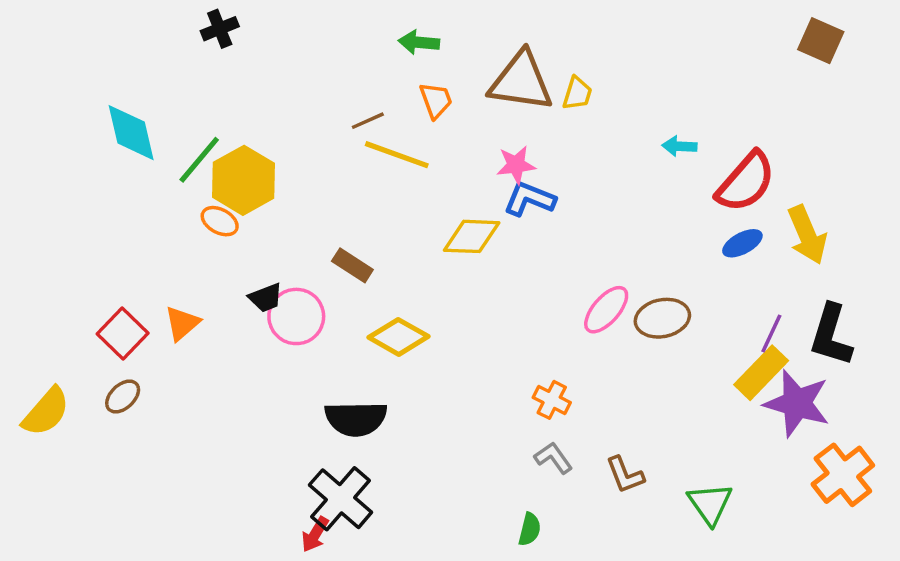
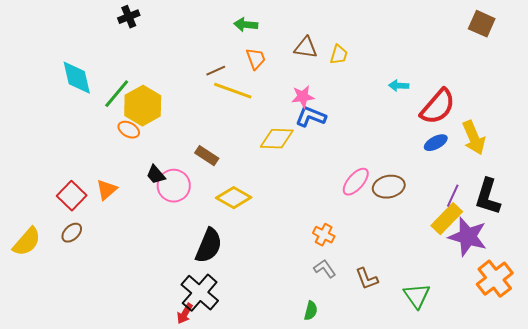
brown triangle: (521, 81) -> (306, 48), size x0.6
black trapezoid: (266, 298) -> (156, 175), turned 70
black semicircle: (356, 419) -> (209, 246), turned -66

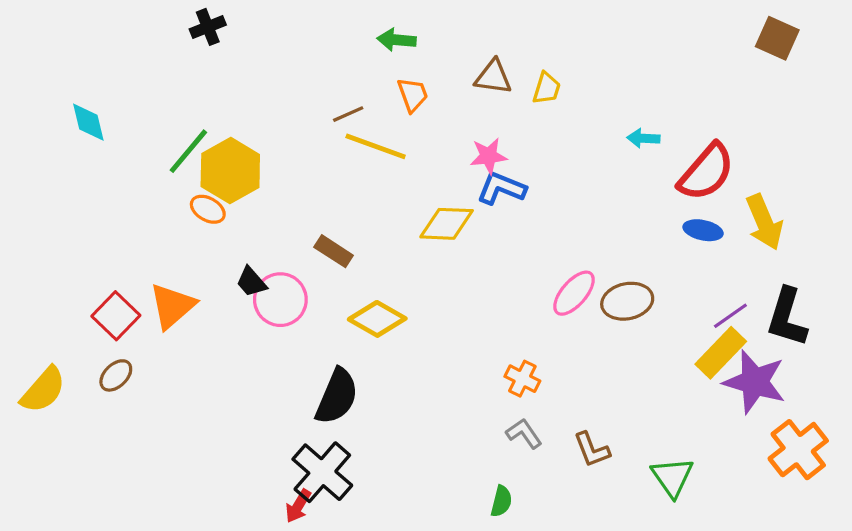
cyan diamond: (77, 78) -> (88, 122), moved, size x0.7
blue ellipse: (436, 143) -> (703, 230), turned 40
orange triangle: (107, 190) -> (172, 306), size x1.4
purple line: (453, 196) -> (730, 316), turned 30

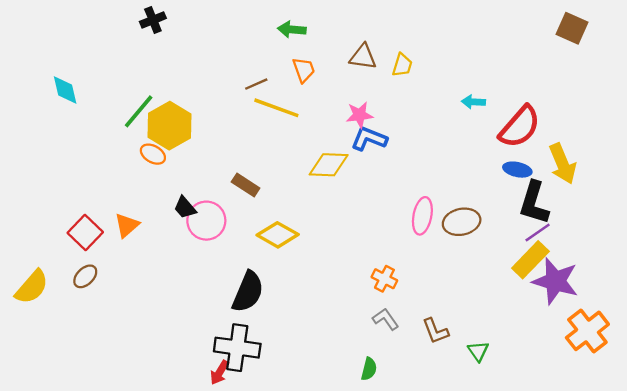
pink ellipse: (574, 293) -> (422, 216), turned -30
orange triangle: (172, 306) -> (127, 225), size x0.7
black L-shape: (787, 317) -> (534, 203), moved
black cross: (322, 472) -> (237, 348), turned -33
green triangle: (672, 477) -> (478, 351), moved, size x0.7

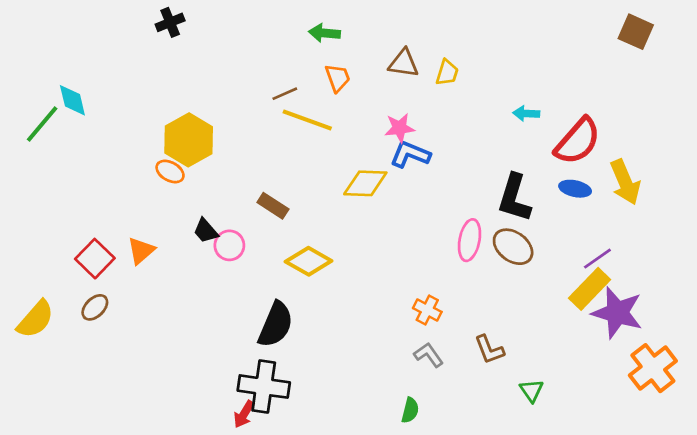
green line: (139, 111) -> (42, 124), moved
black L-shape: (534, 203) -> (514, 198), moved
pink circle: (206, 221) -> (229, 245), size x0.7
brown ellipse: (462, 222) -> (513, 247), turned 48
brown L-shape: (435, 331) -> (489, 350), moved

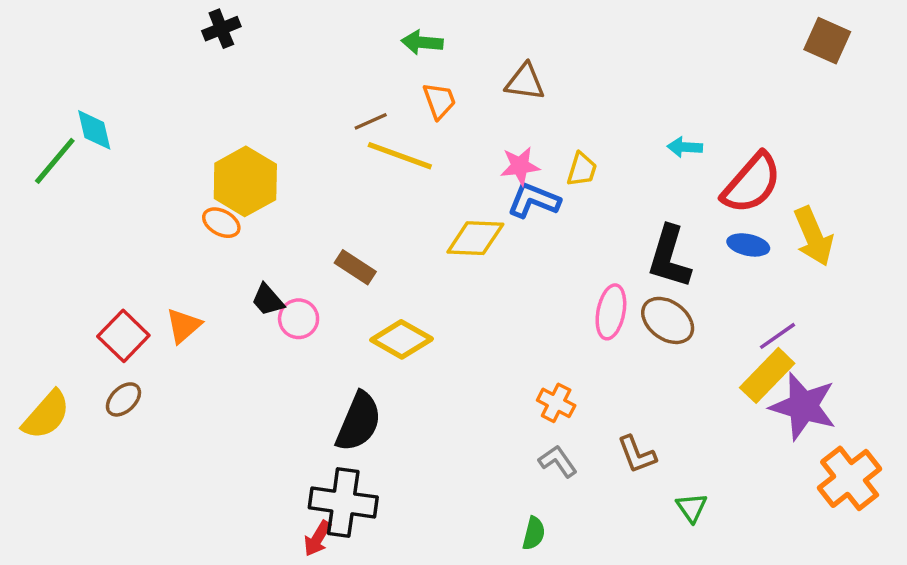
yellow trapezoid: (447, 73) -> (582, 169), moved

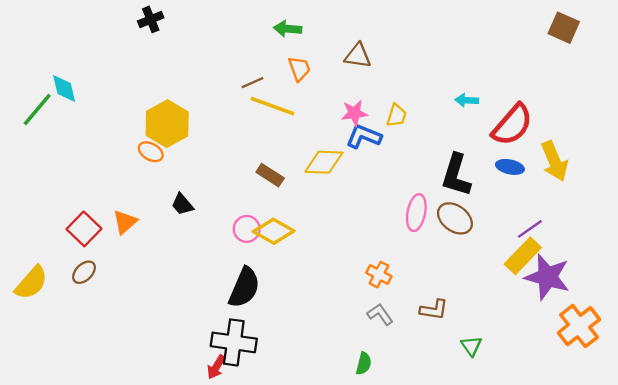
brown rectangle: (355, 267) -> (270, 175), moved
pink circle: (299, 319) -> (247, 229), moved
brown L-shape: (637, 454) -> (434, 310), turned -60

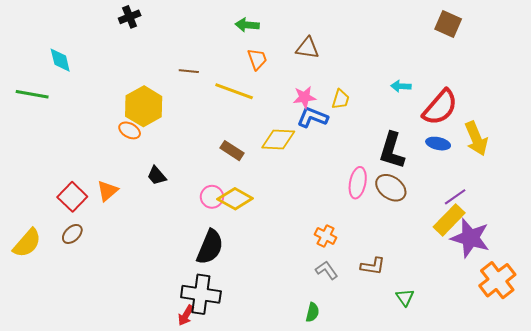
brown square: (564, 28) -> (448, 24), moved
brown line: (253, 83) -> (189, 71), moved, turned 30
cyan diamond: (64, 89) -> (60, 60), moved
green line: (37, 110) -> (32, 94), turned 60

